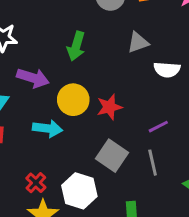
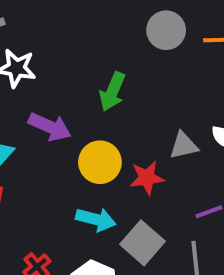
gray triangle: (138, 42) -> (184, 146), moved
cyan arrow: (48, 128) -> (96, 219), moved

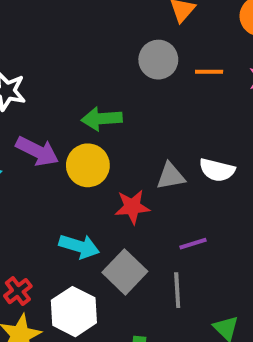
green arrow: (112, 92) -> (102, 119), turned 60
yellow circle: (100, 162) -> (88, 165), moved

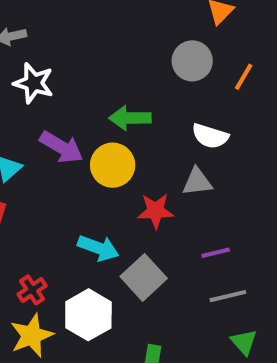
orange line: (209, 72) -> (244, 77), turned -64
white semicircle: (217, 170) -> (210, 136), moved
gray line: (177, 290) -> (228, 296), moved, turned 76

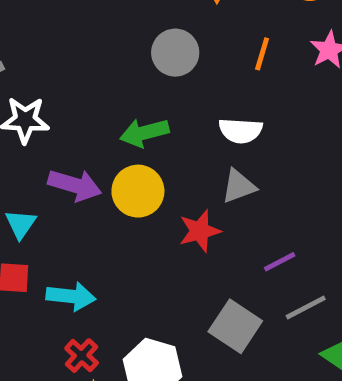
gray circle: (192, 61) -> (175, 53), moved
cyan arrow: (98, 248) -> (71, 296), moved
gray square: (144, 277) -> (235, 326), moved

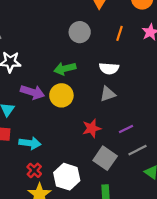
red star: (200, 231) -> (92, 128), moved

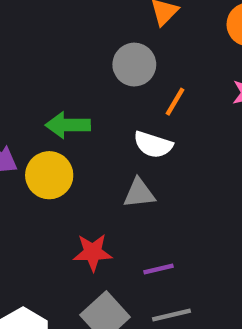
gray circle: (80, 32) -> (134, 65), moved
orange line: (119, 33) -> (175, 102), moved

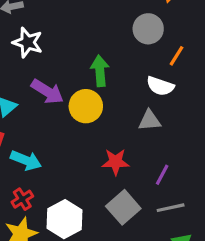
green arrow: (68, 125) -> (100, 71), turned 84
purple line: (159, 269) -> (162, 175), turned -50

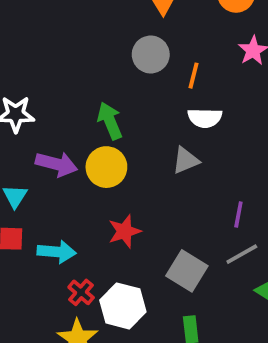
white semicircle: (160, 86) -> (205, 118), moved
red star: (115, 162) -> (124, 231), moved
purple line: (162, 175) -> (238, 214), moved
red cross: (22, 199) -> (81, 292), moved

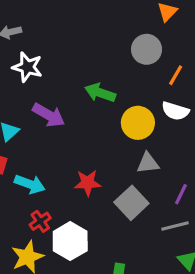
green arrow: (110, 121) -> (100, 93), turned -64
gray triangle: (186, 160) -> (148, 163), moved
yellow circle: (106, 167) -> (138, 123), moved
gray square: (187, 271) -> (131, 203), moved

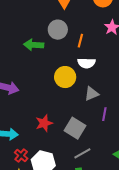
green arrow: (100, 93) -> (34, 45), moved
gray triangle: (148, 163) -> (92, 94), moved
gray line: (175, 226) -> (82, 153), moved

